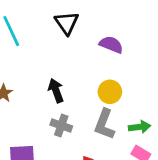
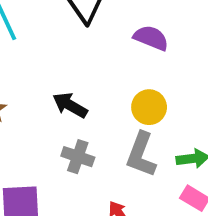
black arrow: (56, 90) -> (70, 105), turned -40

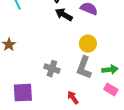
black arrow: (70, 105) -> (64, 15), moved

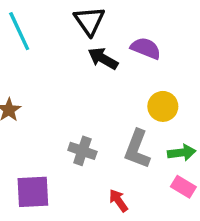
yellow circle: (88, 44) -> (163, 106), moved

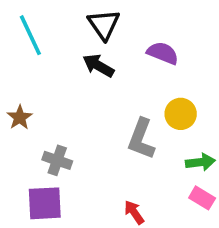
black arrow: (103, 58) -> (98, 66), moved
gray L-shape: (137, 149) -> (141, 139), moved
gray cross: (82, 151) -> (57, 160), moved

